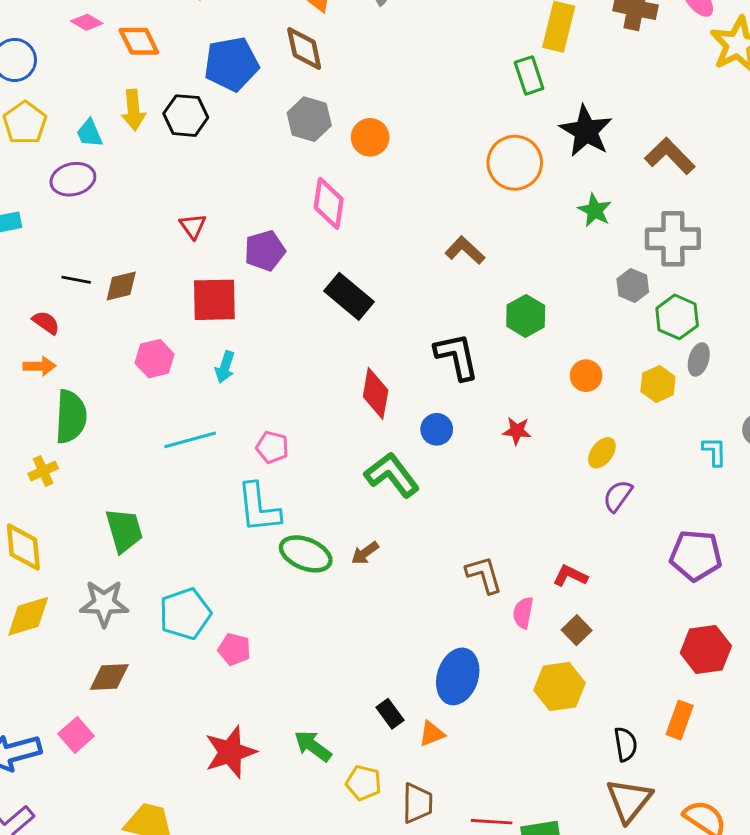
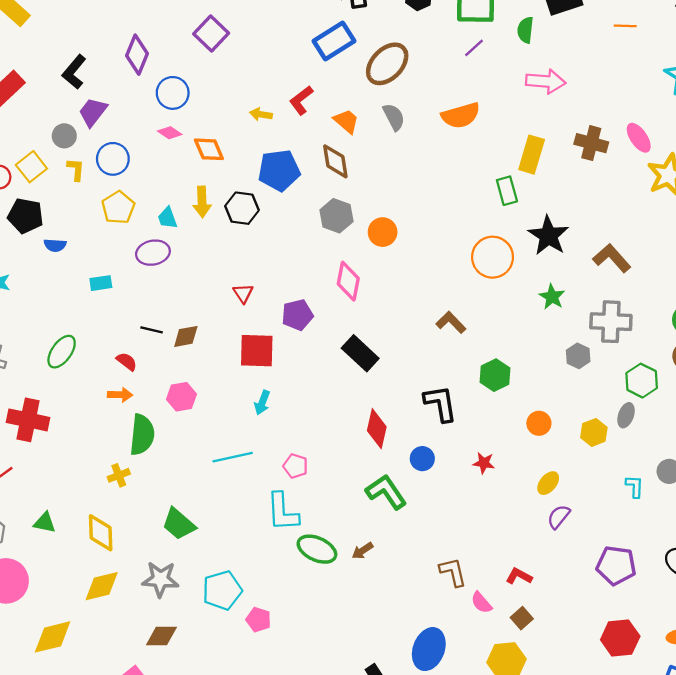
green hexagon: (677, 317) -> (642, 381), moved
pink hexagon: (154, 359) -> (181, 397), moved
green trapezoid: (124, 530) -> (179, 524), turned 144
pink semicircle: (523, 613) -> (481, 603), turned -55

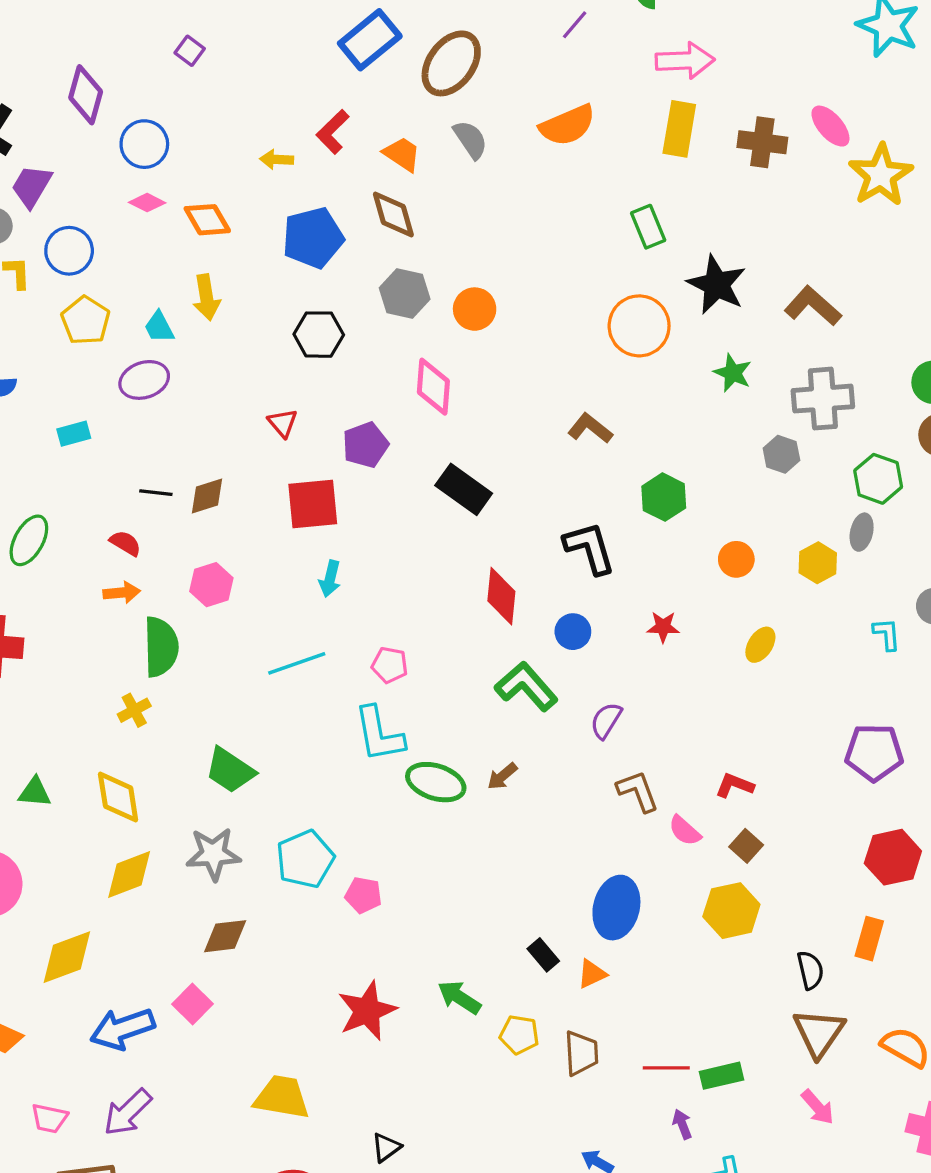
purple square: (211, 33) -> (190, 51), size x0.6
yellow rectangle: (532, 155) -> (679, 129), moved
black hexagon: (242, 208) -> (319, 335), moved
purple semicircle: (559, 517) -> (606, 721), moved

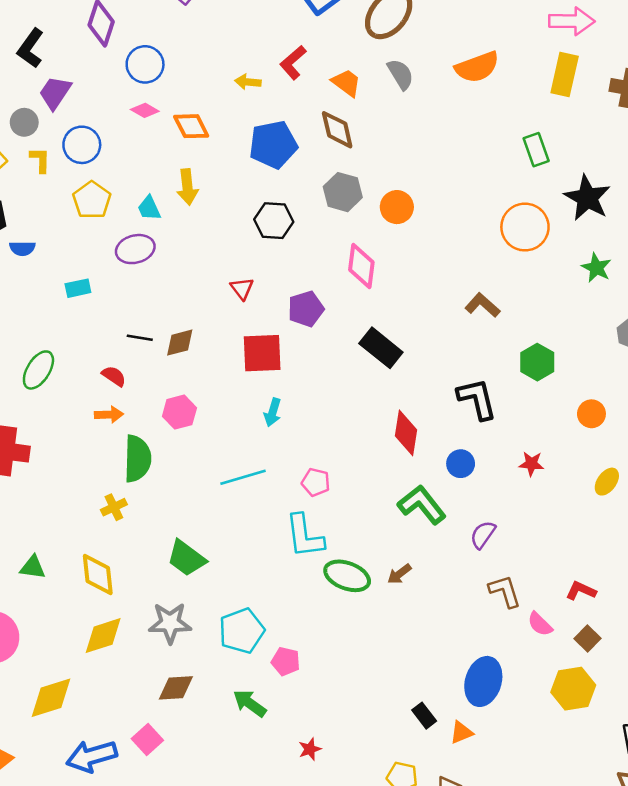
green arrow: (459, 997) -> (250, 703), moved
red star: (367, 1011) -> (310, 749), moved, size x0.5

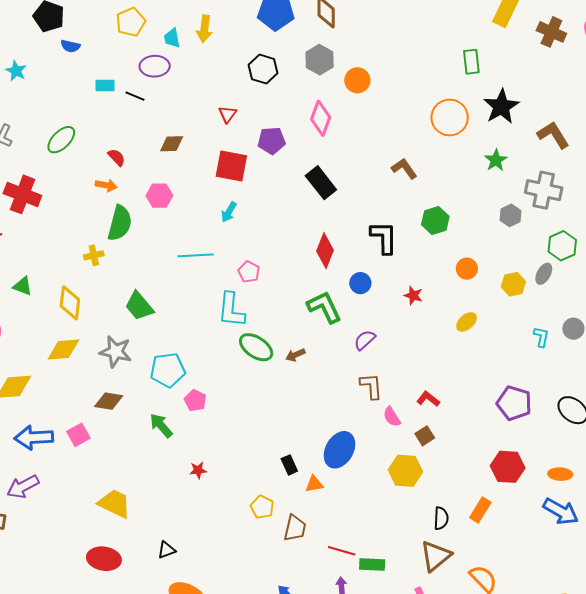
black line: (140, 338) -> (135, 96), moved

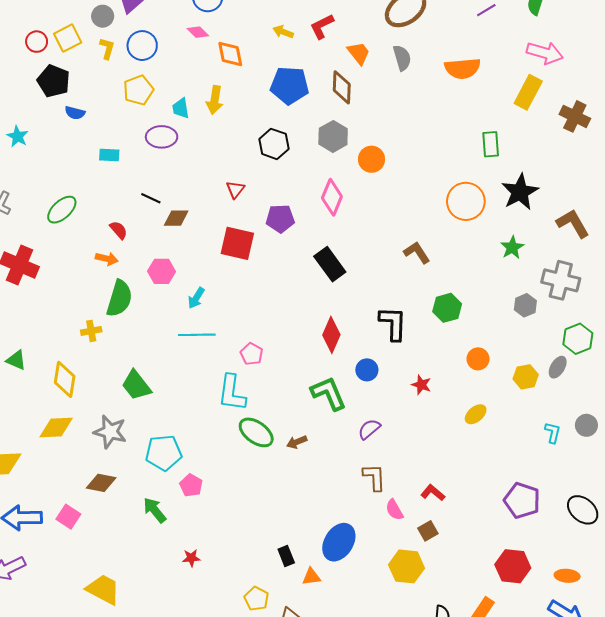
black line: (135, 96) -> (151, 198), moved
cyan arrow: (229, 212) -> (196, 298), moved
pink square: (78, 435) -> (68, 517), turned -30

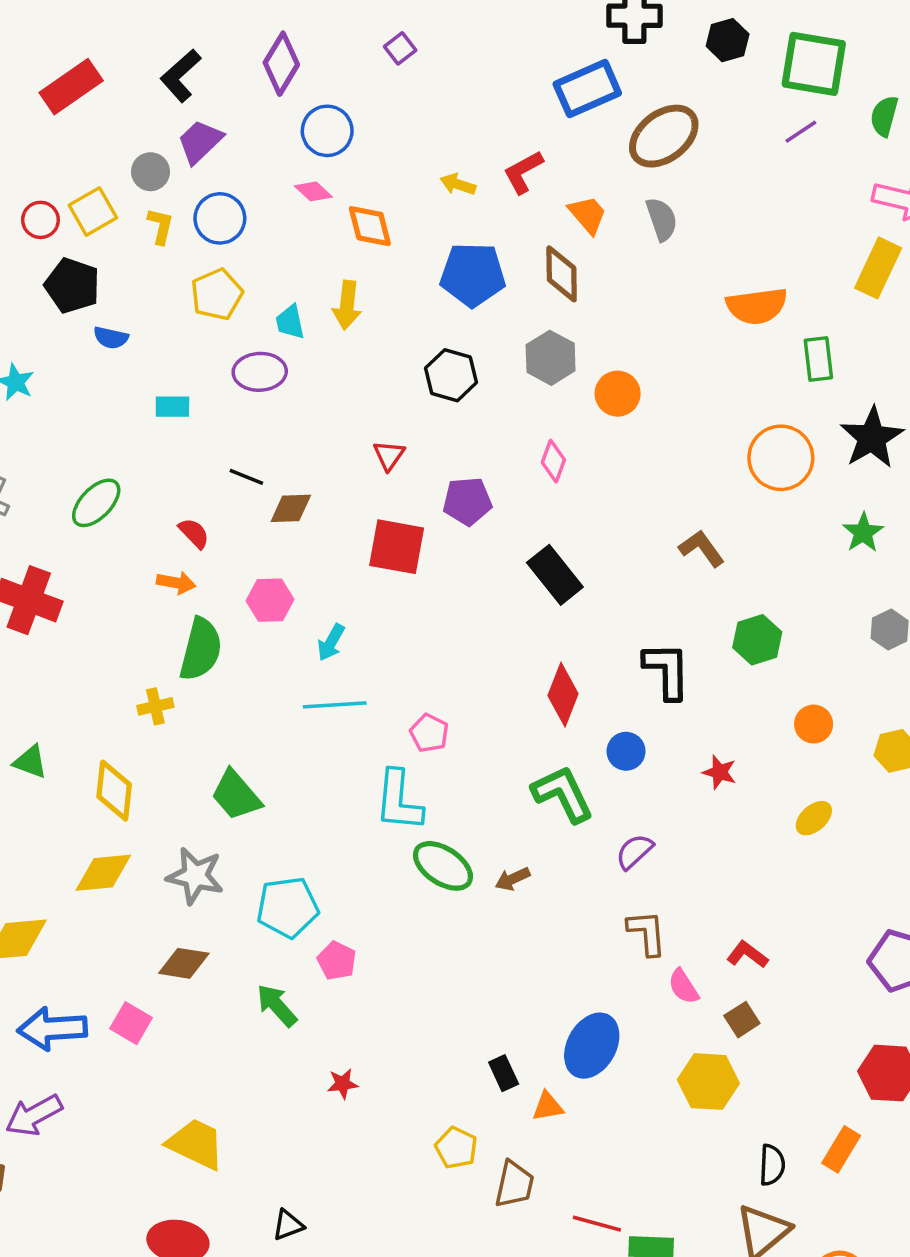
orange semicircle: (463, 68) -> (757, 306), moved
pink diamond: (332, 197) -> (553, 461), size x0.7

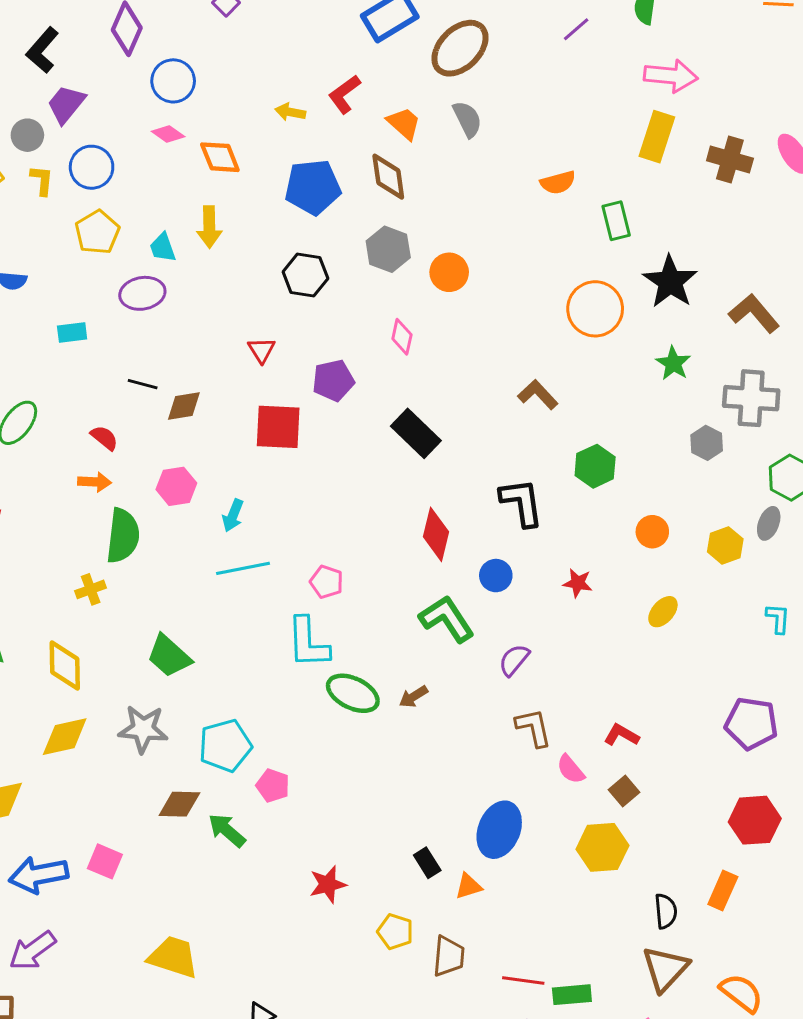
orange semicircle: (757, 306) -> (558, 182), size x0.7
brown diamond: (184, 963) -> (179, 804), moved
red star: (343, 1084) -> (328, 884), moved, size x1.4

